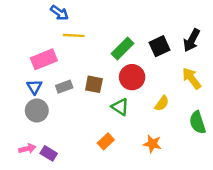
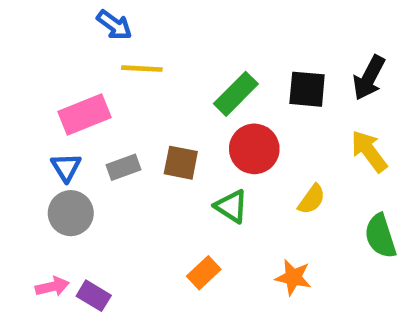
black square: (159, 46) -> (307, 89), turned 30

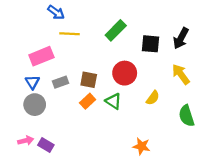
green rectangle: (236, 94) -> (116, 30), moved
orange rectangle: (204, 273) -> (88, 101), moved
orange star: (293, 277) -> (142, 146), moved

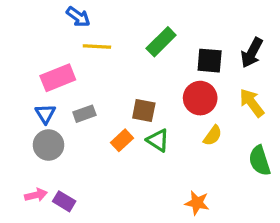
red circle: (125, 73) -> (200, 98), moved
brown square: (89, 80) -> (144, 111), moved

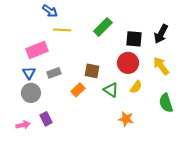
green triangle: (158, 140) -> (111, 90), moved
purple rectangle: (64, 201) -> (46, 119), moved, turned 32
orange star: (197, 203) -> (126, 119), moved

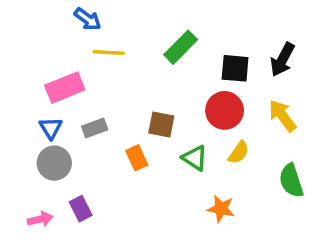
orange rectangle: (78, 90) -> (137, 158), turned -72

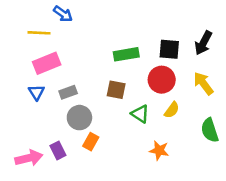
green rectangle: (181, 47) -> (126, 54), moved, turned 35
yellow line: (109, 53) -> (39, 33), moved
orange rectangle: (137, 158) -> (91, 142), moved, turned 54
gray circle: (54, 163) -> (79, 118), moved
pink arrow: (40, 219) -> (29, 158), size x1.5

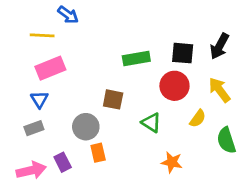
brown square: (116, 90) -> (113, 99), moved
gray rectangle: (68, 92) -> (34, 128), moved
yellow semicircle: (172, 110) -> (198, 119), moved
orange rectangle: (91, 142) -> (98, 153), turned -42

